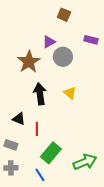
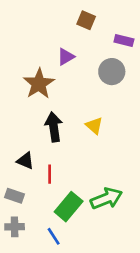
purple rectangle: (91, 40) -> (124, 41), moved
gray circle: (63, 57) -> (112, 72), moved
green arrow: (85, 162) -> (106, 199), moved

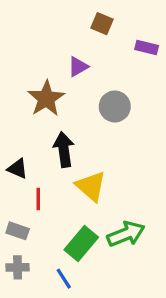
gray circle: (112, 72) -> (115, 106), moved
yellow triangle: (94, 126) -> (91, 186), moved, size x1.5
black triangle: (25, 161) -> (18, 169), moved
red line: (50, 174) -> (38, 199), moved

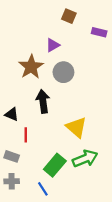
gray circle: (115, 106) -> (63, 72), moved
yellow triangle: (91, 186) -> (76, 127), moved

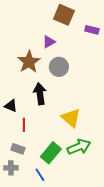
brown square: (69, 16) -> (64, 15), size x1.5
gray rectangle: (12, 156) -> (18, 149), moved

